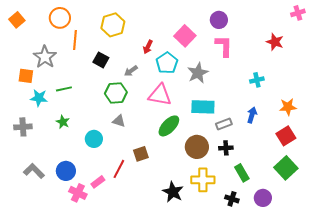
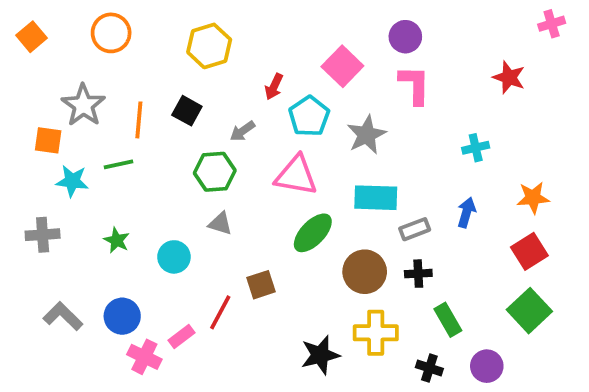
orange line: (75, 40) -> (139, 120), moved
green star: (63, 122) -> (117, 240), moved
black star: (173, 192) -> (320, 355), turned 30

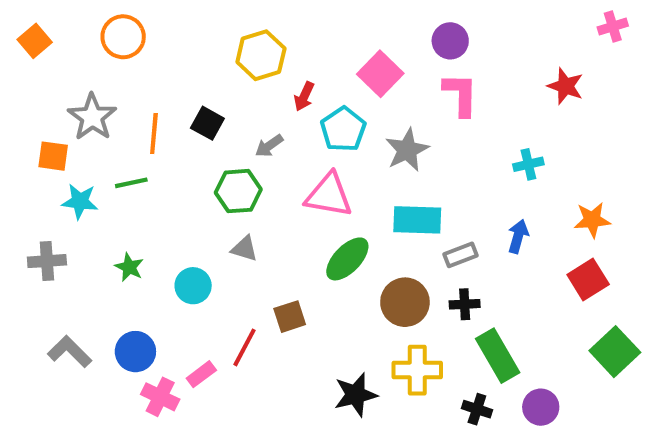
yellow hexagon: (209, 46) -> (261, 55), moved
green square: (529, 311) -> (615, 352), moved
green rectangle: (448, 320) -> (498, 356), size x1.4

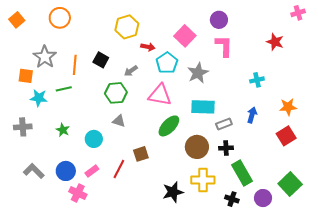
red arrow: (304, 96) -> (148, 47), turned -104
green square: (615, 352) -> (290, 184), moved
pink rectangle: (201, 374) -> (92, 171), moved

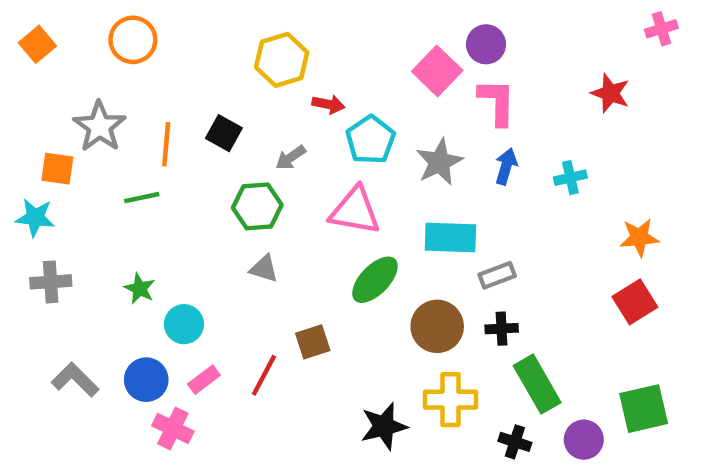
pink square: (185, 36) -> (437, 71), moved
cyan star: (39, 98) -> (35, 218), moved
blue arrow: (252, 115) -> (506, 166), moved
cyan circle: (94, 139) -> (184, 324), moved
green square: (290, 184) -> (644, 409), turned 30

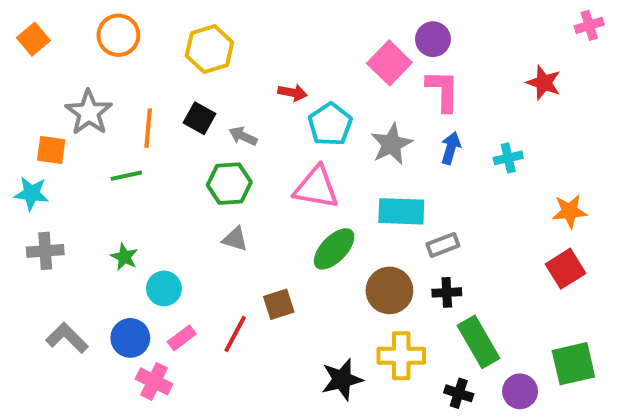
yellow hexagon: (282, 60) -> (209, 49), moved
gray arrow: (291, 158) -> (243, 136), moved, turned 60

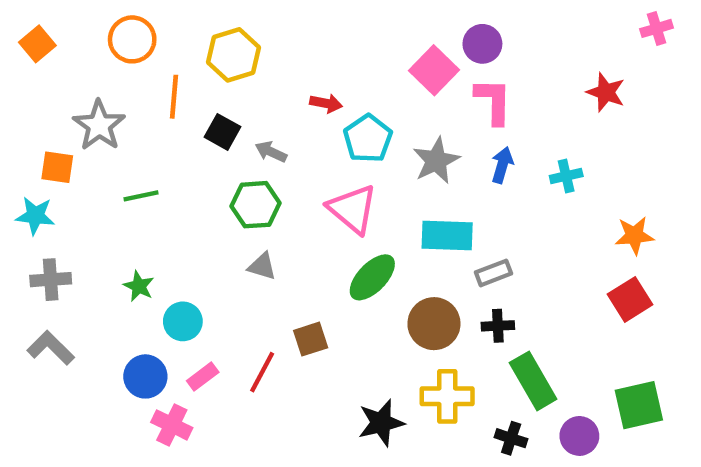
orange line: (148, 128) -> (174, 97), moved
pink triangle: (316, 188) -> (352, 209), turned 30
gray L-shape: (67, 338) -> (51, 348), moved

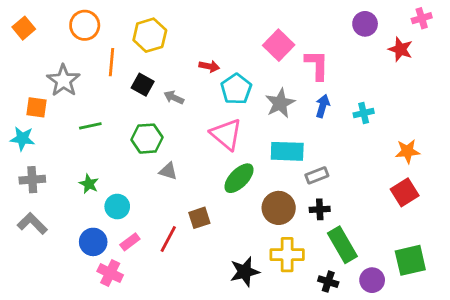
purple circle: (482, 44) -> (365, 24), moved
red star: (606, 92) -> (400, 49), moved
green hexagon: (256, 205) -> (147, 139), moved

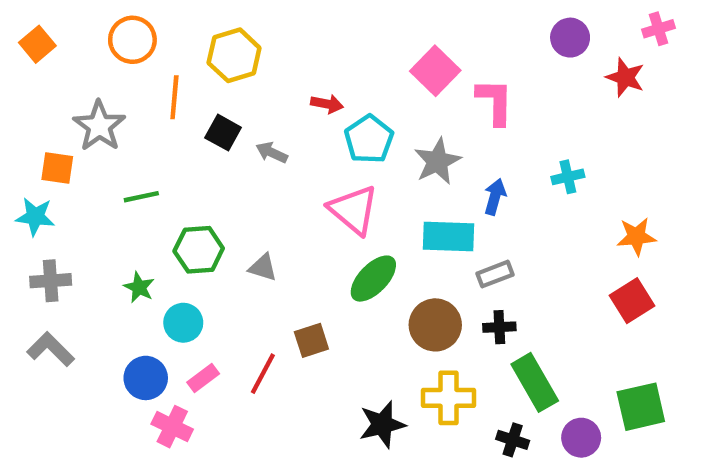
blue arrow: (323, 106) -> (495, 197), moved
green hexagon: (147, 139) -> (199, 250), moved

